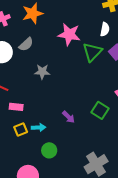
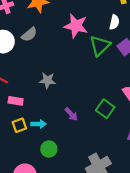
gray star: (42, 72) -> (47, 80), moved

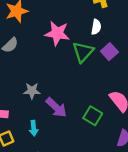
purple arrow: (71, 114) -> (56, 107), moved, size x1.5
cyan arrow: (39, 124) -> (34, 128), moved, turned 88

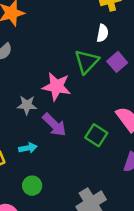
pink star: (57, 33) -> (57, 86), moved
cyan arrow: (34, 128) -> (28, 148), turned -96

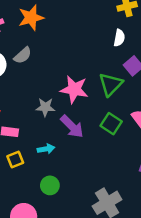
green triangle: (87, 62) -> (111, 84), moved
green square: (96, 135) -> (111, 124), moved

